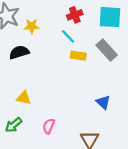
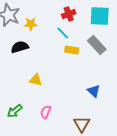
yellow triangle: (24, 98) -> (36, 80), moved

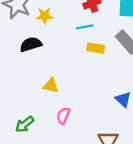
cyan line: (63, 33) -> (84, 27), turned -56
pink semicircle: (46, 112) -> (63, 116), moved

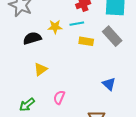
yellow star: (45, 16) -> (55, 27), moved
yellow triangle: (51, 86) -> (40, 69), moved, turned -48

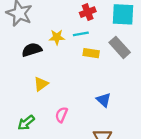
blue triangle: (109, 84) -> (104, 100), moved

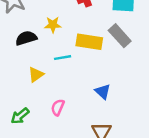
cyan line: (81, 34) -> (63, 58), moved
yellow rectangle: (91, 53) -> (89, 42), size x1.5

